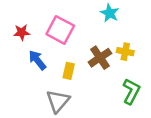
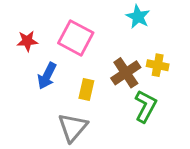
blue arrow: (37, 60) -> (47, 76), turned -115
green L-shape: (131, 91) -> (146, 106), moved

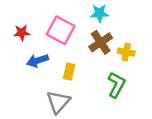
cyan star: (138, 17) -> (99, 13), moved, turned -30
brown cross: (126, 73) -> (101, 42), moved
blue arrow: (47, 76) -> (38, 61), turned 45

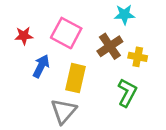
cyan star: (99, 13) -> (124, 15), moved
blue arrow: (38, 61) -> (41, 66), turned 135
yellow rectangle: (69, 72) -> (75, 78), size x1.5

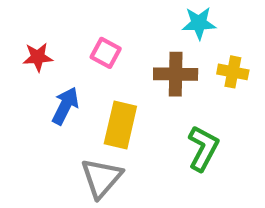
pink square: (66, 33) -> (106, 53), size x0.6
brown cross: (110, 46) -> (176, 74), turned 35
yellow cross: (138, 57) -> (233, 72), moved

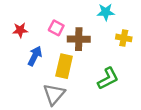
brown cross: (176, 74) -> (79, 39), moved
green L-shape: (203, 148) -> (108, 79), turned 35

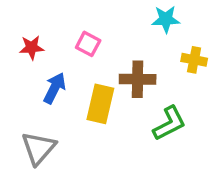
brown cross: (79, 39) -> (138, 79), moved
gray triangle: (54, 94) -> (39, 148), moved

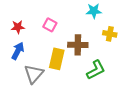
blue arrow: (55, 88) -> (18, 51), moved
gray triangle: (39, 148) -> (34, 74), moved

